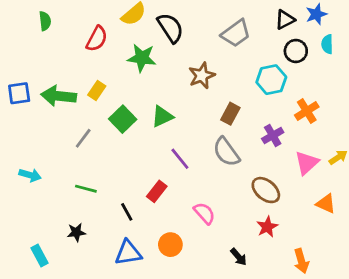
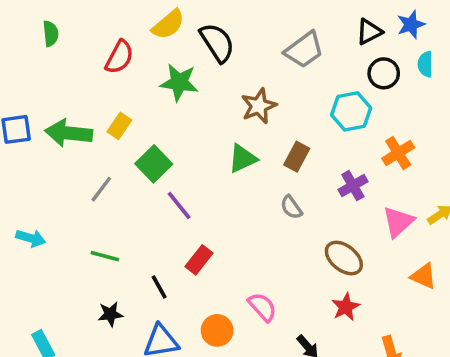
green triangle: (162, 116) -> (242, 158), moved
gray semicircle: (226, 152) -> (291, 207), size x0.6
purple line: (180, 159) -> (179, 206), moved
pink semicircle: (204, 213) -> (262, 307), moved
black star: (76, 232) -> (110, 314), moved

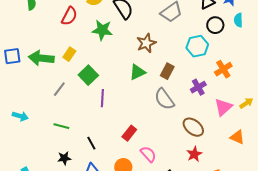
purple line: (179, 206) -> (102, 98), turned 42
gray semicircle: (291, 207) -> (164, 99), size x1.6
red rectangle: (199, 260) -> (129, 133), moved

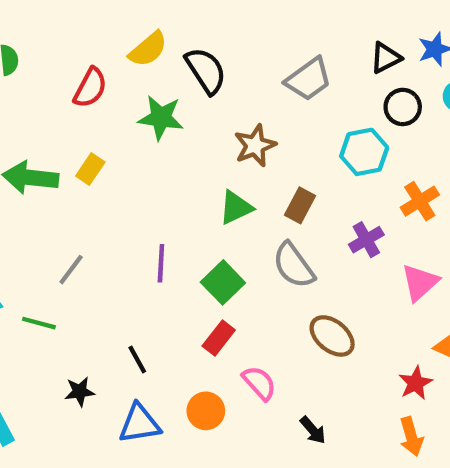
green square: (88, 75) -> (223, 282), moved
gray line: (59, 89) -> (71, 270), moved
green line: (61, 126) -> (39, 323), moved
brown ellipse: (193, 127) -> (332, 336), moved
red star: (194, 154) -> (416, 383), moved

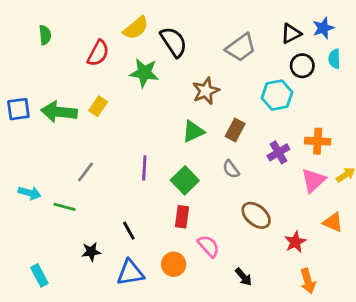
orange cross: (420, 201) -> (318, 141), moved, turned 35
gray semicircle: (294, 265) -> (231, 169), size x0.6
red rectangle: (219, 338) -> (182, 217), turned -30
red star: (416, 383) -> (295, 242), moved

